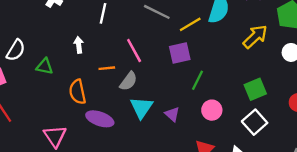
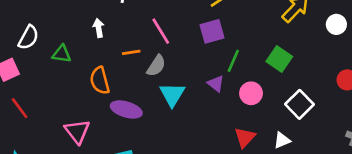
green square: (255, 89) -> (279, 59), moved, turned -30
purple triangle: (172, 114) -> (216, 84), moved

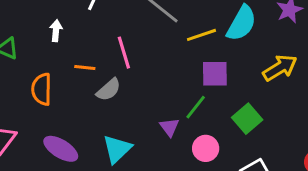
purple square: (212, 31) -> (215, 74), moved
cyan triangle: (172, 94) -> (117, 149), moved
purple ellipse: (126, 109) -> (61, 149), moved

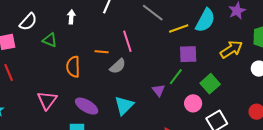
white arrow: (56, 31) -> (71, 17), moved
pink circle: (206, 148) -> (193, 103), moved

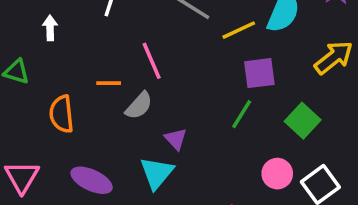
purple triangle: (159, 90) -> (176, 139), moved
pink circle: (193, 103) -> (277, 174), moved

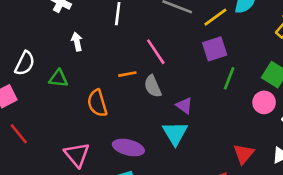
purple square: (259, 73) -> (215, 49), moved
gray semicircle: (139, 106) -> (153, 86), turned 125
pink circle: (277, 174) -> (264, 102), moved

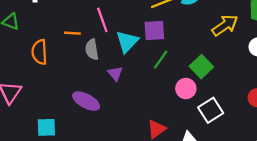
cyan triangle: (175, 133) -> (127, 42), moved
purple ellipse: (128, 147) -> (86, 101), moved

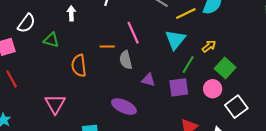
yellow arrow: (225, 25) -> (209, 46), moved, size x0.6
purple square: (154, 30) -> (179, 87), moved
cyan triangle: (127, 42) -> (175, 40), moved
purple triangle: (115, 73) -> (148, 80), turned -32

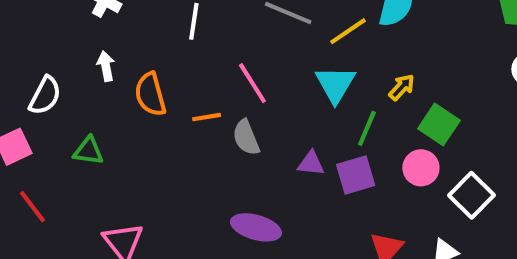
white arrow: (71, 13) -> (106, 66), moved
green triangle: (51, 40) -> (88, 151), moved
orange semicircle: (79, 66) -> (150, 94), moved
purple triangle: (148, 80) -> (311, 163), moved

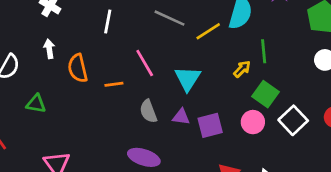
cyan triangle: (335, 84) -> (188, 79), moved
green line: (367, 128) -> (264, 51), moved, turned -30
gray semicircle: (246, 138) -> (148, 111), moved
white square: (472, 195) -> (293, 120), moved

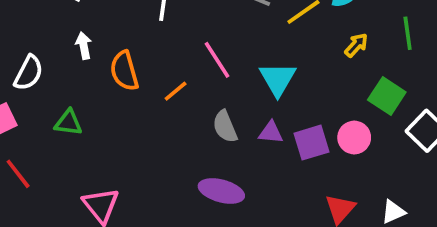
green line: (264, 51) -> (408, 33), moved
yellow arrow: (242, 69) -> (356, 45), moved
orange line: (114, 84) -> (176, 91), turned -30
pink circle: (253, 122) -> (354, 138), moved

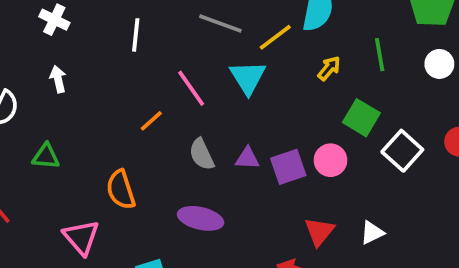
orange semicircle: (124, 71) -> (121, 190), moved
cyan triangle: (278, 79) -> (248, 77), moved

